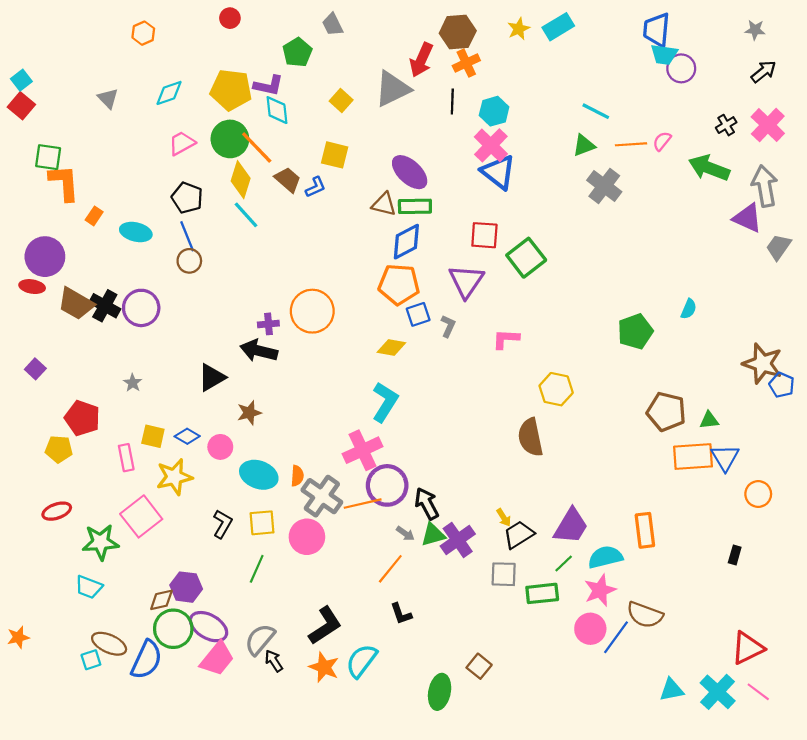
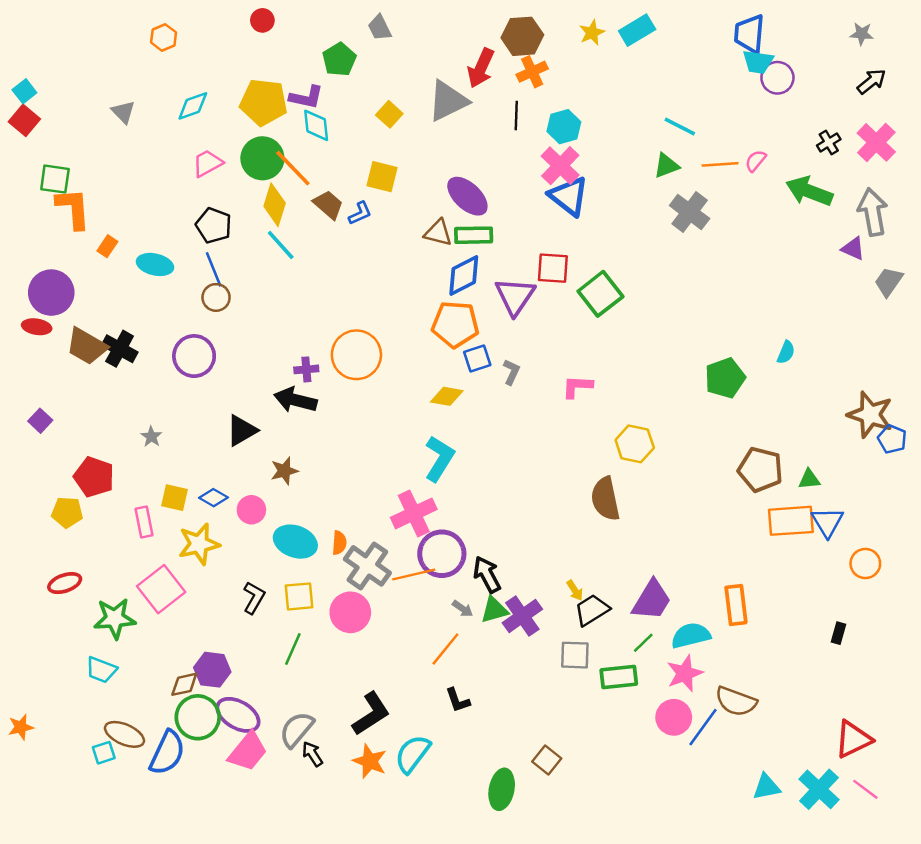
purple triangle: (748, 218) -> (853, 249), size x0.7
purple triangle: (466, 281) -> (515, 296), moved
purple circle: (141, 308) -> (194, 356), moved

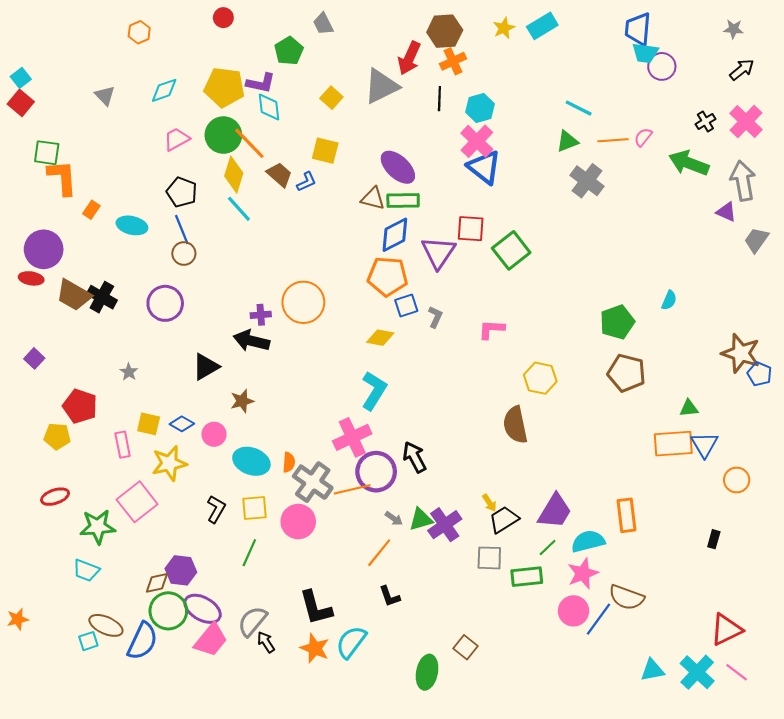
brown pentagon: (760, 470) -> (626, 373), moved
black arrow: (487, 575) -> (415, 457), moved
black L-shape: (371, 714) -> (316, 608), turned 108

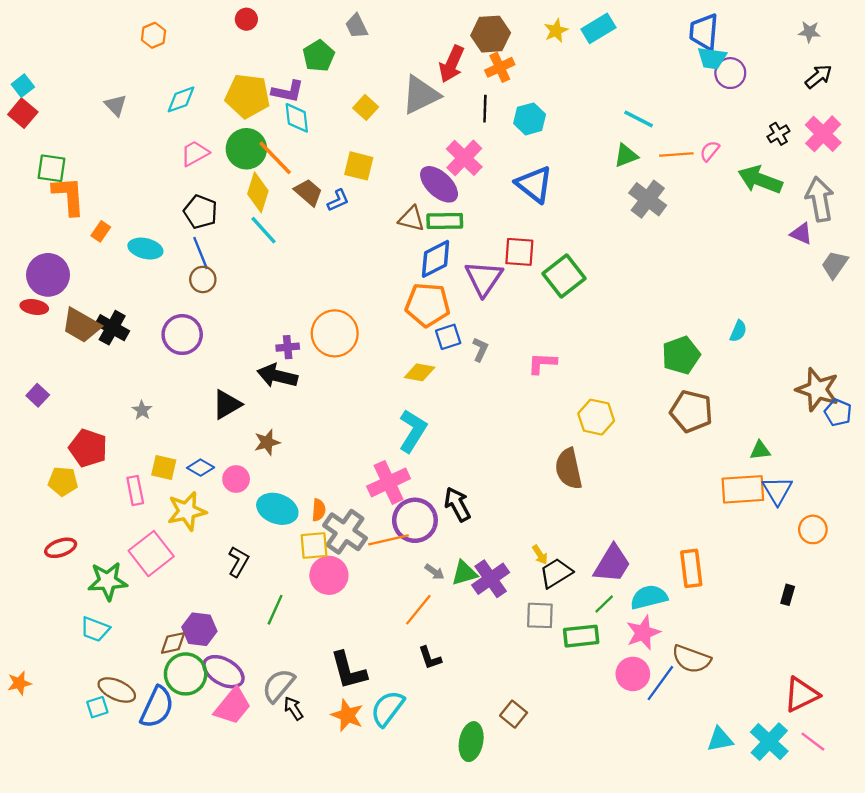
pink cross: (477, 141) -> (464, 158), moved
yellow square: (255, 508) -> (314, 546), moved

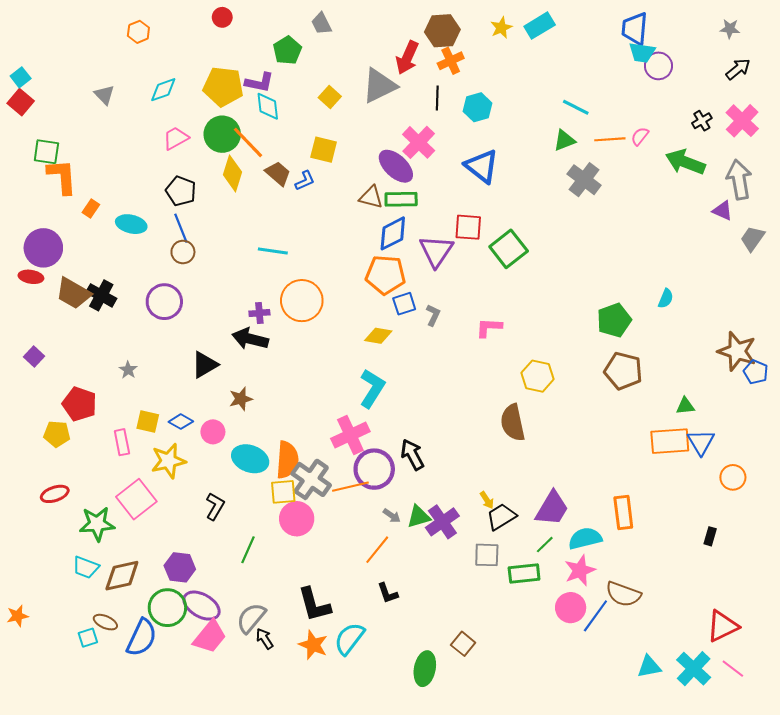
cyan line: (264, 230) -> (273, 251), moved, turned -40
orange semicircle: (319, 510) -> (287, 460), size x1.8
brown diamond: (173, 643) -> (122, 576), moved, size x1.5
brown ellipse: (117, 690) -> (105, 622), size x0.7

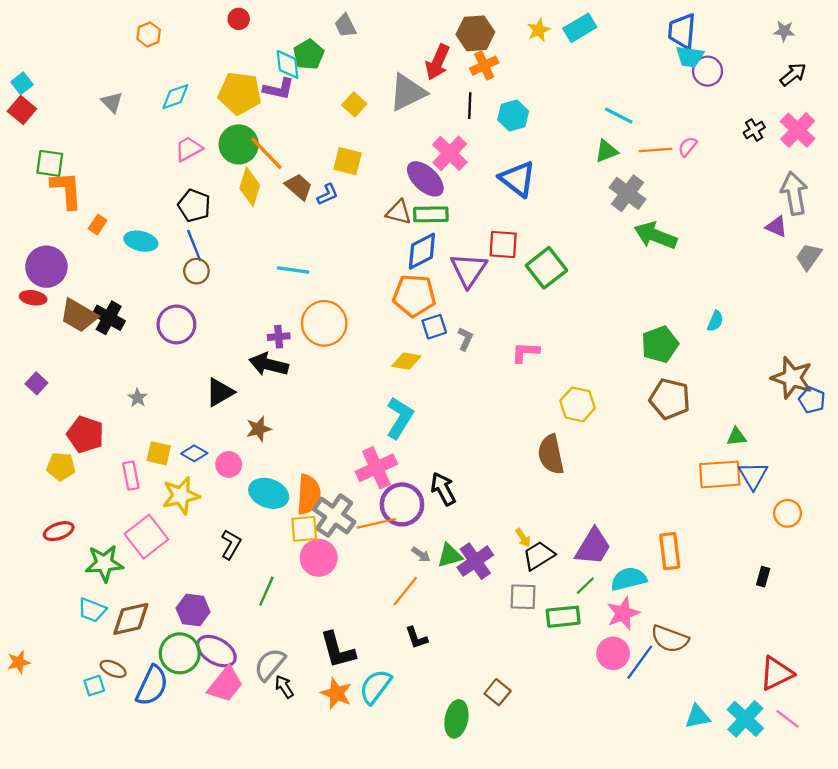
cyan diamond: (268, 106) -> (288, 64), moved
green arrow: (685, 162) -> (655, 236), moved

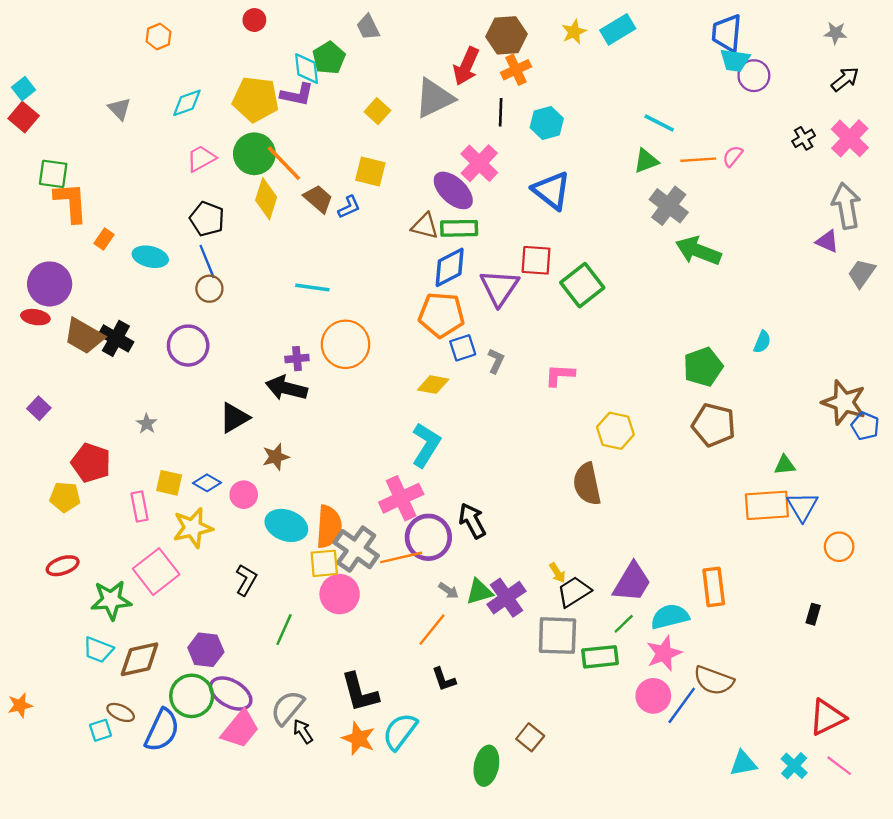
gray square: (523, 597) -> (557, 636), size x1.4
cyan cross: (745, 719) -> (794, 766), size x0.7

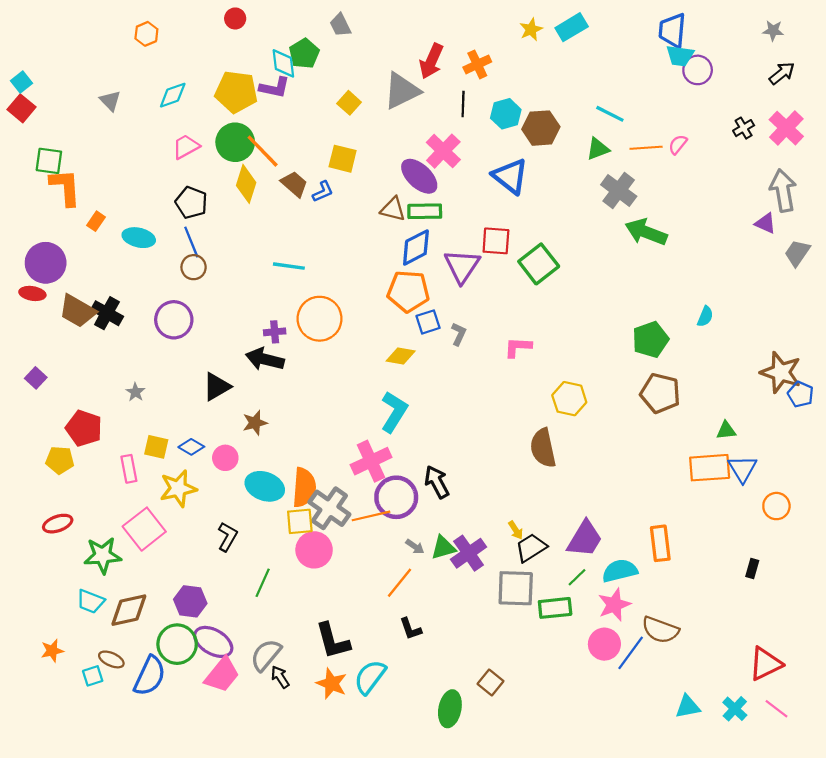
brown hexagon: (507, 35) -> (541, 128), moved
orange star: (20, 705) -> (52, 651), moved

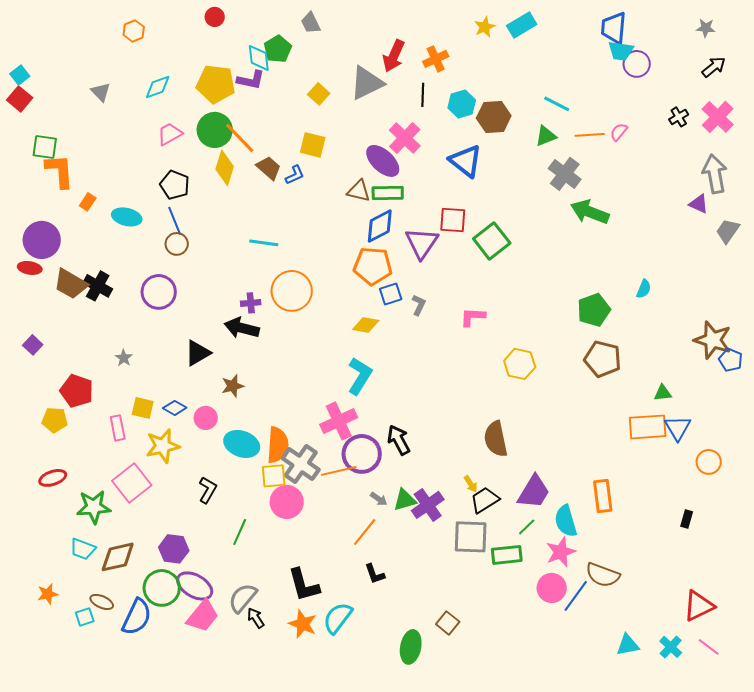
brown semicircle: (543, 448) -> (496, 439), moved
cyan semicircle: (620, 571) -> (566, 521), turned -92

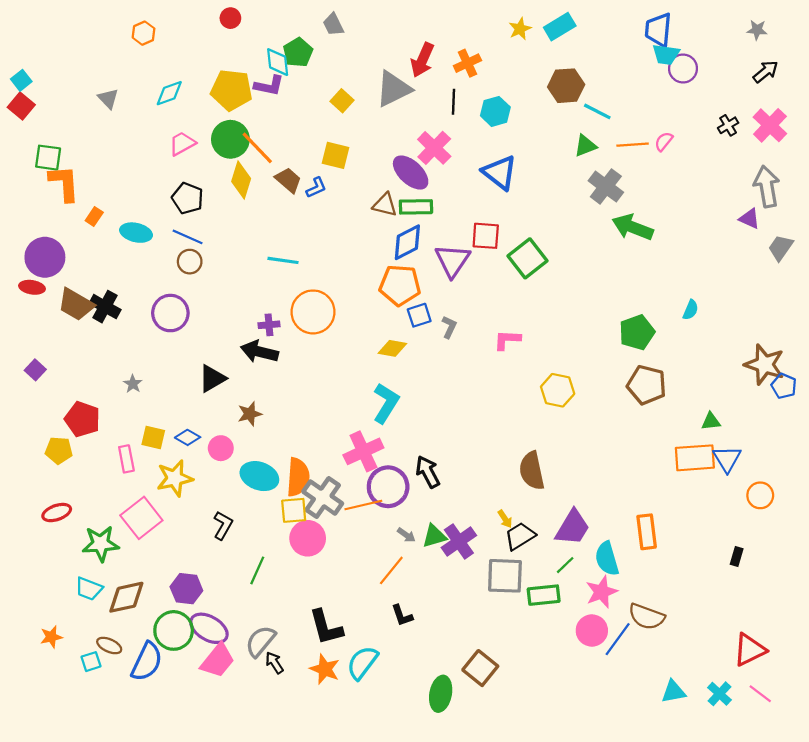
brown hexagon: (494, 117) -> (566, 86), moved
blue line: (175, 221) -> (188, 237), turned -44
brown square: (448, 623) -> (480, 668), size x1.4

